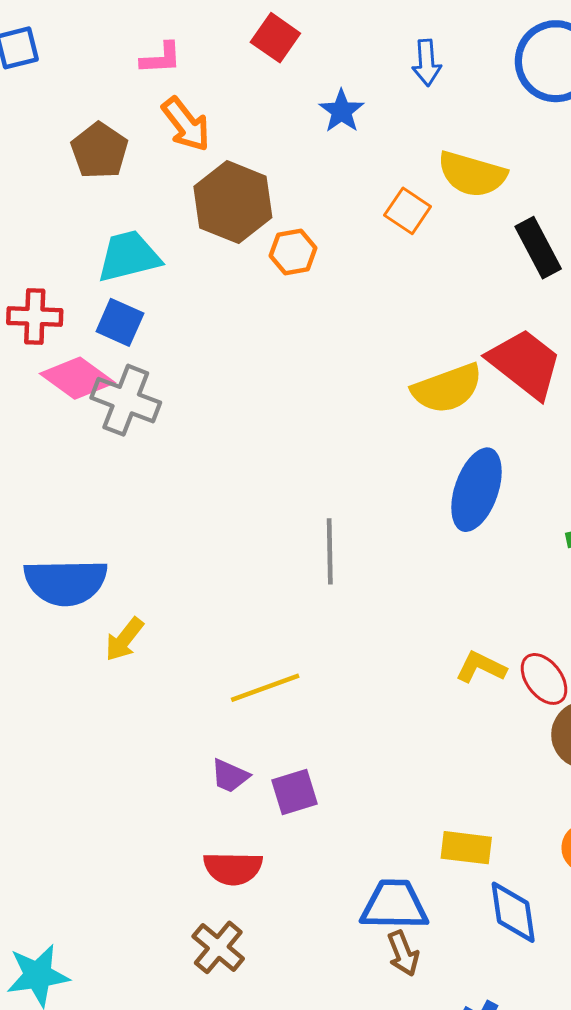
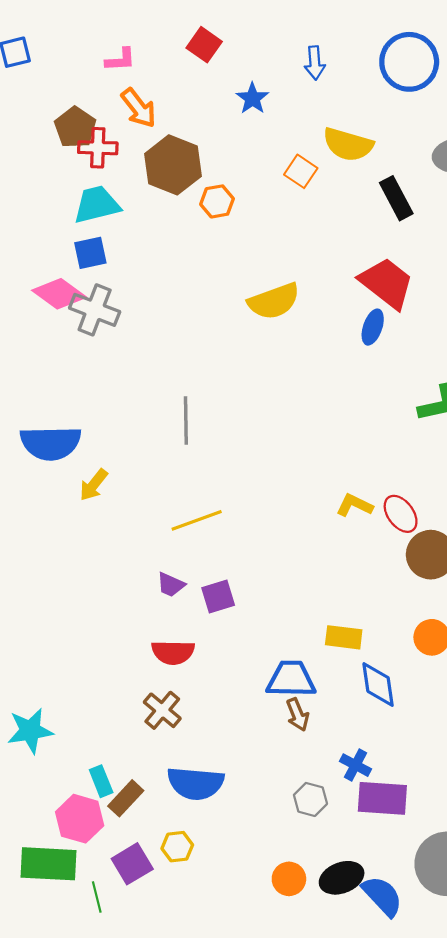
red cross: (35, 317) -> (98, 148), moved
blue square: (120, 322) -> (90, 253), turned -36
yellow semicircle: (447, 388) -> (274, 301), moved
blue ellipse: (476, 490) -> (373, 327), moved, size x0.6
gray line: (330, 551) -> (186, 420), moved

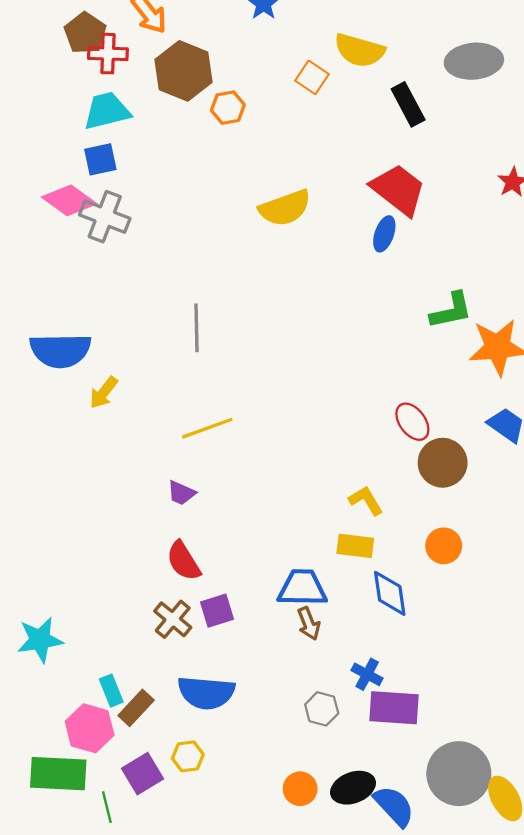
yellow L-shape: (354, 505) -> (366, 501), moved, turned 33
purple square: (218, 597) -> (217, 611), moved
red semicircle: (173, 652) -> (184, 561), turned 57

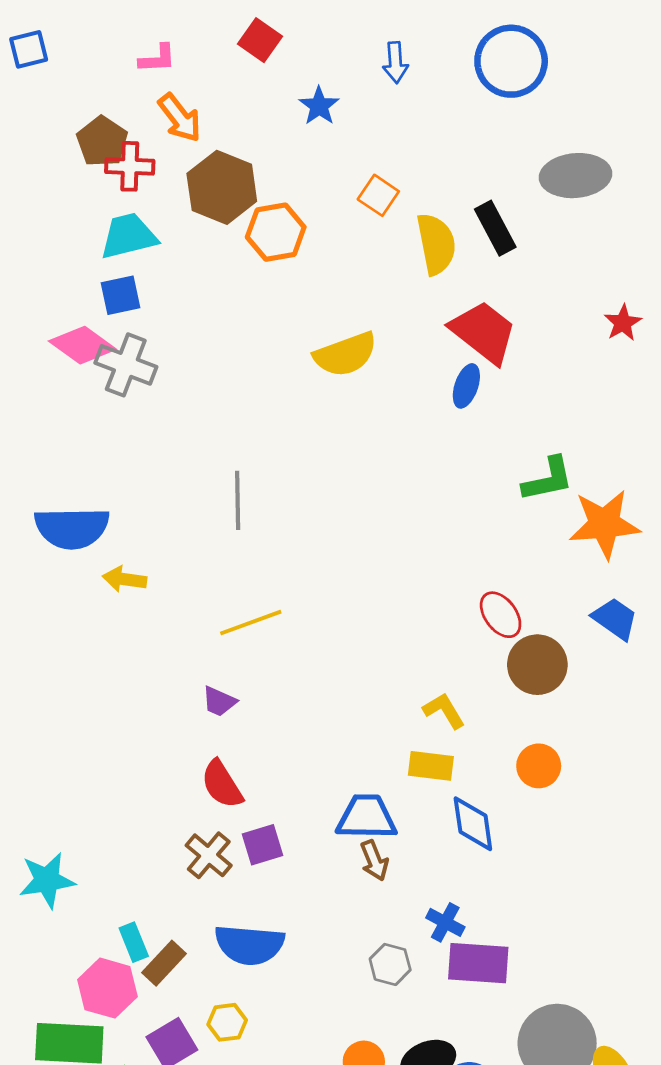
yellow semicircle: (359, 50) -> (436, 244), moved, turned -117
orange hexagon: (228, 108) -> (276, 232), size x1.4
yellow arrow: (104, 393) -> (125, 579), turned 60

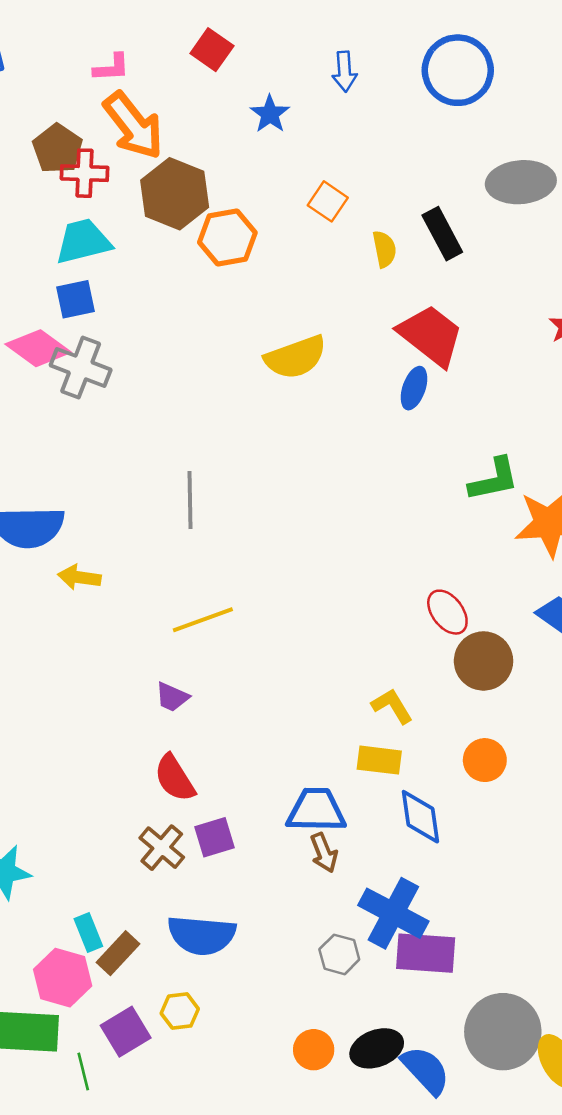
orange arrow: (180, 118) -> (133, 126), size x1.4
yellow semicircle: (436, 244) -> (384, 249), size x0.6
blue cross: (445, 922) -> (393, 913), size x1.8

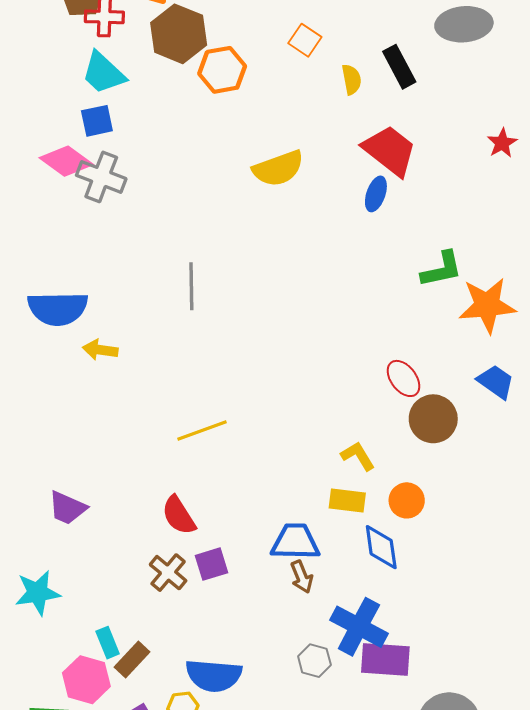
cyan trapezoid: (83, 241) -> (103, 73), turned -123
yellow line: (203, 620) -> (202, 430), moved
purple trapezoid: (172, 697) -> (67, 508), moved, size x1.4
orange circle: (485, 760) -> (407, 500), moved
blue semicircle: (202, 935) -> (214, 675), moved

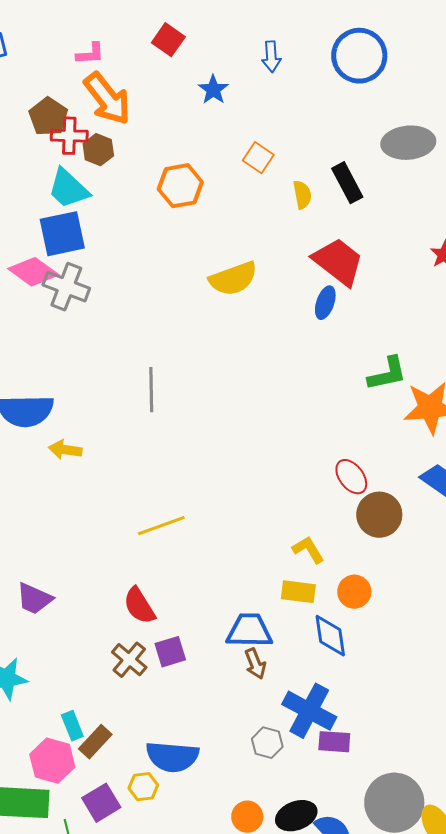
brown hexagon: (179, 34) -> (98, 150), moved, size x0.6
blue square: (97, 121) -> (62, 234), size x1.5
purple rectangle: (385, 660) -> (334, 742), size x0.7

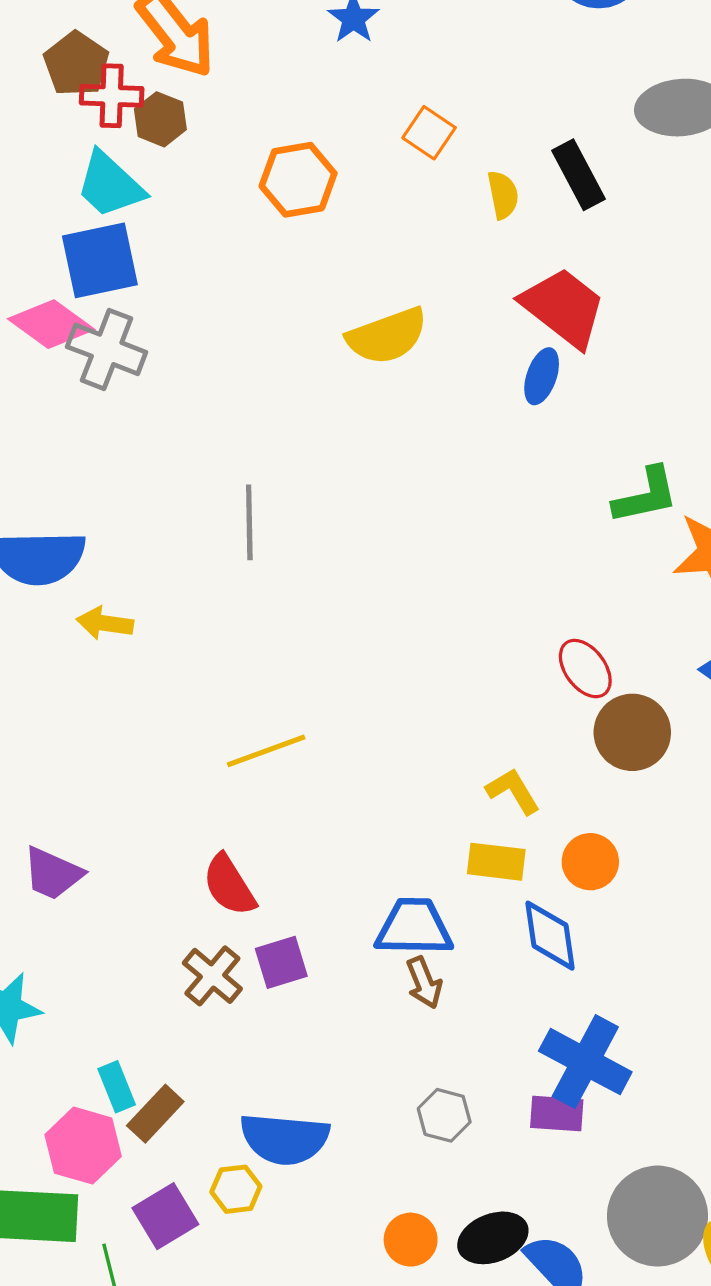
blue cross: (309, 711) -> (585, 1062), moved

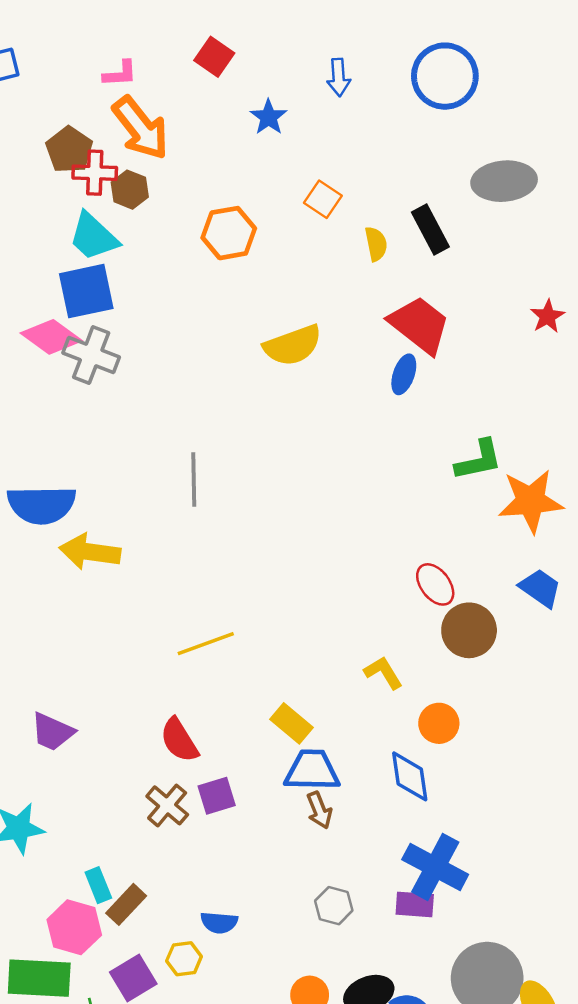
yellow arrow: (105, 623) -> (90, 552), size x1.5
yellow rectangle: (496, 862) -> (292, 723), moved, turned 33
blue semicircle: (285, 1139) -> (219, 923), size x0.6

